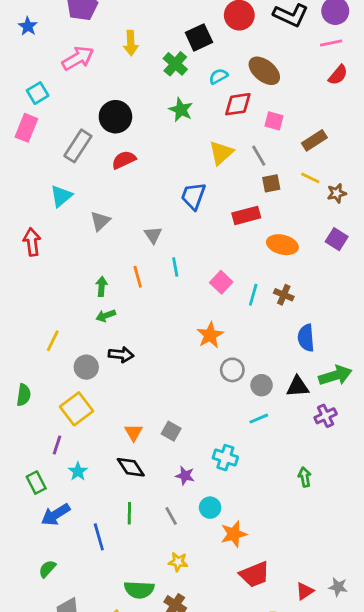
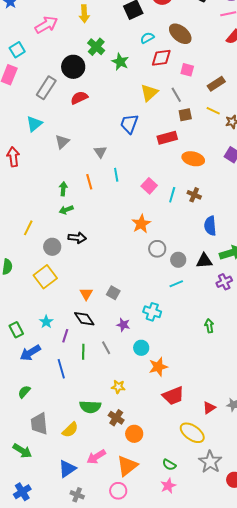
green cross: (175, 64) -> (96, 47), moved
purple line: (57, 445) -> (65, 336), moved
gray line: (171, 516) -> (106, 348), moved

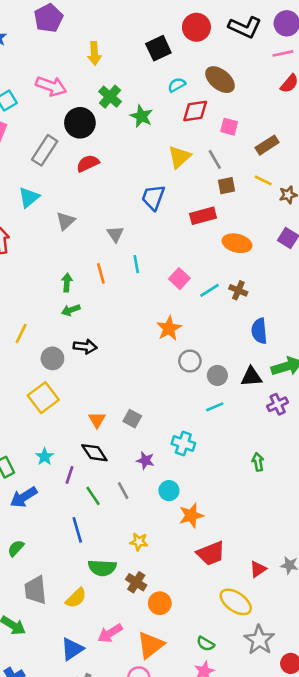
pink arrow: (46, 25) -> (51, 86), moved, turned 50
cyan line: (172, 195) -> (210, 290), turned 42
green line: (83, 352) -> (93, 496), turned -35
blue line: (61, 369) -> (77, 530), moved

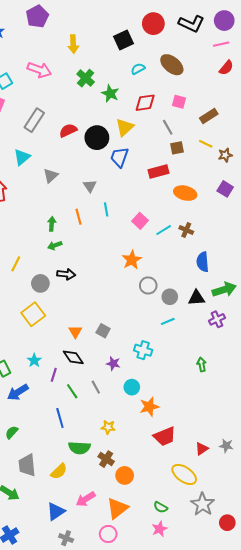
red diamond: (195, 111) -> (145, 103), moved
black circle: (80, 123) -> (97, 138), moved
yellow triangle: (179, 157) -> (125, 127), moved

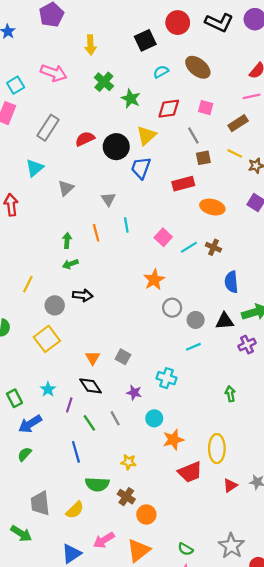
pink line: (221, 44) -> (251, 96), moved
green semicircle: (12, 432) -> (25, 454), moved
yellow ellipse: (184, 474) -> (217, 449), moved, turned 55

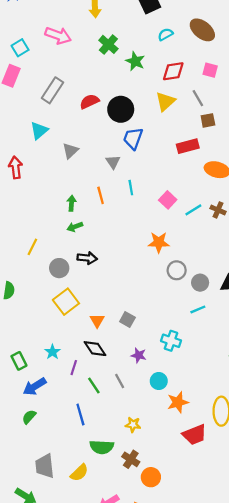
yellow triangle: (146, 135) -> (165, 101), moved
blue trapezoid: (141, 168) -> (133, 138), moved
orange star: (154, 280) -> (159, 242), turned 30
yellow square: (47, 339) -> (66, 302), moved

